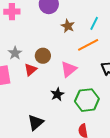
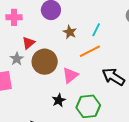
brown circle: (43, 56) -> (45, 62), size x1.6
red triangle: (31, 70) -> (28, 43), moved

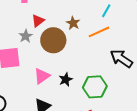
brown star: (70, 32) -> (73, 23), moved
pink triangle: (70, 75) -> (42, 76), moved

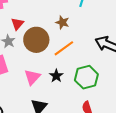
brown star: (73, 23) -> (62, 22), moved
orange line: (99, 32) -> (64, 48), moved

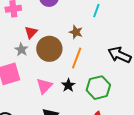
orange line: (64, 48) -> (77, 58), turned -35

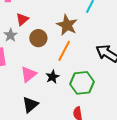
brown star: (76, 32) -> (67, 25), size x1.5
brown circle: (49, 49) -> (38, 38), size x0.7

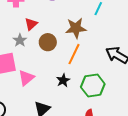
brown star: (67, 25) -> (76, 28), turned -30
pink triangle: (29, 74) -> (26, 78), moved

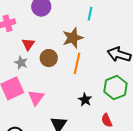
black star: (63, 80) -> (85, 100), moved
green hexagon: (93, 85) -> (115, 88), moved

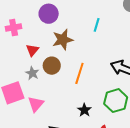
brown star: (73, 38) -> (63, 40), moved
gray star: (21, 63) -> (32, 73), moved

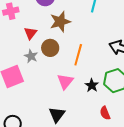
pink triangle: (36, 104) -> (65, 81), moved
black star: (84, 110) -> (92, 85), moved

